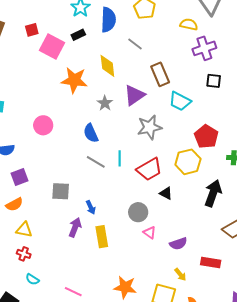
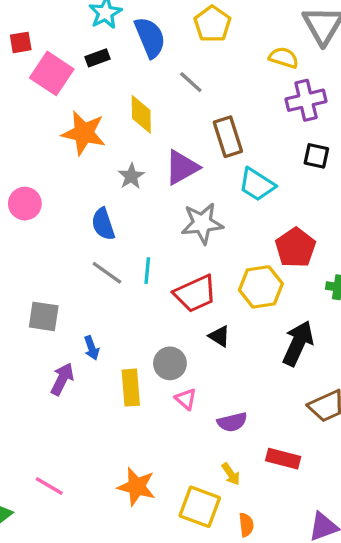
blue semicircle: (108, 20) -> (150, 37), turned -30
yellow rectangle: (102, 237) -> (131, 388), moved

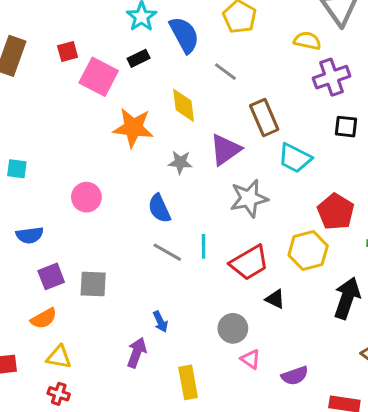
gray star: (131, 176) -> (180, 162), turned -30
gray square: (44, 316) -> (93, 284), moved
yellow rectangle: (131, 388) -> (188, 382), moved

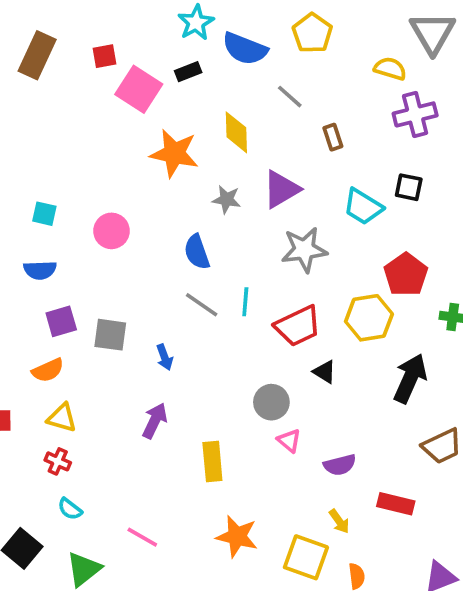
blue semicircle: (184, 35) -> (245, 49), turned 135
brown rectangle: (264, 118) -> (333, 137), moved, size x0.6
black square: (346, 127) -> (409, 187), moved
cyan square: (17, 169) -> (44, 214), moved
blue arrow: (160, 322) -> (165, 357), moved

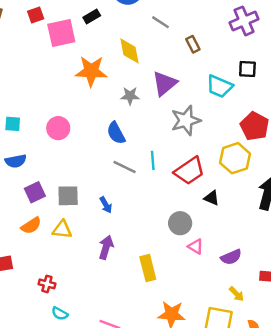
pink square: (139, 89) -> (61, 33), turned -36
yellow triangle: (62, 418) -> (62, 230), moved

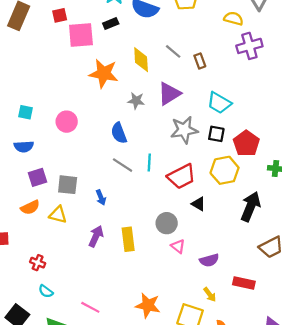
gray line: (160, 22) -> (173, 51), moved
black square: (247, 69) -> (216, 134), moved
yellow rectangle: (148, 268) -> (128, 239), moved

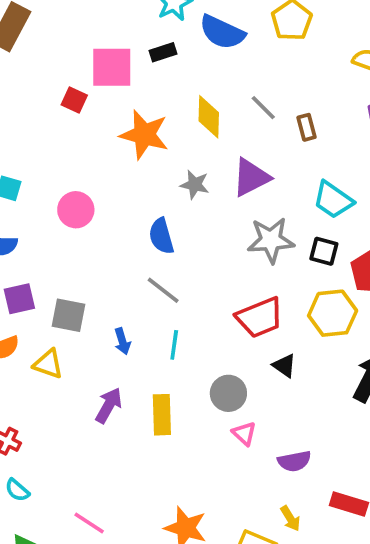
red square: (60, 15) -> (74, 100), moved, turned 32
cyan line: (149, 163) -> (174, 345), moved

